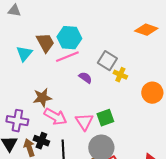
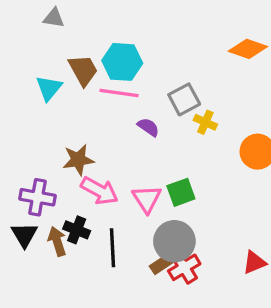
gray triangle: (14, 11) -> (54, 18), moved
pink line: (67, 57) -> (119, 93), turned 30
gray square: (107, 61) -> (184, 99), turned 30

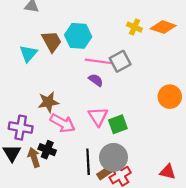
pink line: (119, 93) -> (98, 61), moved
yellow cross: (205, 122) -> (134, 27), moved
pink triangle: (147, 199) -> (98, 117), moved
black line: (112, 248) -> (88, 162), moved
red triangle: (254, 262) -> (168, 172), turned 35

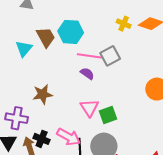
pink arrow: (63, 123) -> (69, 137), moved

